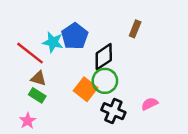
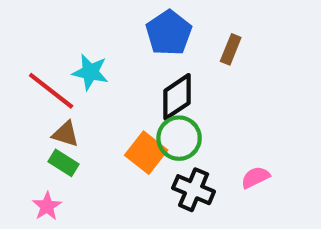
blue pentagon: (75, 36) -> (169, 33), moved

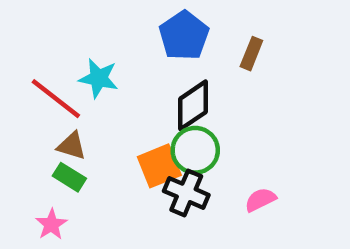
orange square: (146, 153) -> (159, 166), turned 30
pink semicircle: (255, 177) -> (260, 200), moved
black cross: (194, 190) -> (186, 193), moved

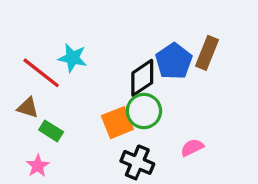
blue pentagon: (184, 36) -> (174, 61), moved
brown rectangle: (251, 54) -> (207, 53), moved, size x1.4
brown triangle: (72, 146) -> (28, 108), moved
black cross: (186, 193) -> (137, 162), moved

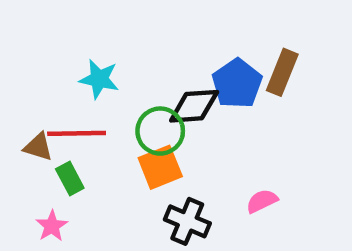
red line: (41, 73) -> (77, 133), moved, turned -39
black diamond: (142, 78) -> (194, 106), turned 30
green circle: (144, 111) -> (160, 131), moved
green rectangle: (51, 131) -> (70, 178), turned 30

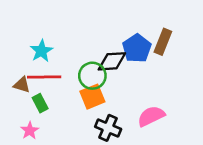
cyan star: (99, 79) -> (41, 51), moved, turned 30
pink semicircle: (262, 201) -> (151, 116), size x1.5

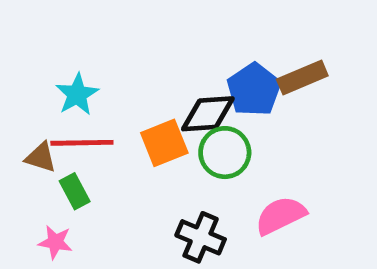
brown rectangle: (163, 42) -> (302, 77), turned 45
green circle: (92, 76) -> (225, 153), moved
orange square: (92, 97) -> (164, 143), moved
pink star: (30, 131) -> (55, 242), turned -30

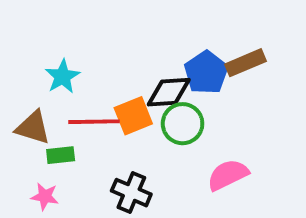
red line: (82, 143) -> (94, 122), moved
brown triangle: (41, 157) -> (33, 128), size x1.4
green rectangle: (75, 191) -> (61, 155), turned -68
black cross: (201, 237) -> (131, 193), moved

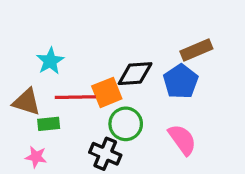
blue pentagon: (206, 73) -> (181, 81), moved
green circle: (183, 124) -> (126, 124), moved
pink semicircle: (228, 175) -> (182, 140), turned 80

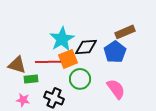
cyan star: (50, 61) -> (62, 39), moved, size x1.4
black cross: (105, 154) -> (54, 98), moved

